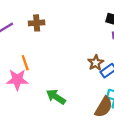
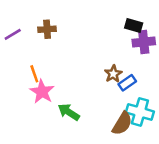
pink star: (17, 80) -> (42, 92), moved, turned 30

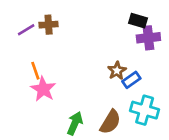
purple line: (13, 34) -> (26, 30), moved
green arrow: (69, 112) -> (75, 123), moved, turned 80
brown semicircle: (122, 123) -> (110, 122), moved

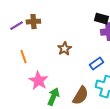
brown star: (117, 71) -> (64, 49), moved
pink star: (43, 89) -> (38, 81), moved

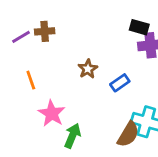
blue rectangle: (96, 64) -> (120, 83), moved
brown semicircle: (80, 96) -> (128, 134), moved

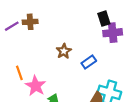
black rectangle: (139, 27) -> (104, 19), turned 56
orange line: (31, 80) -> (19, 73), moved

